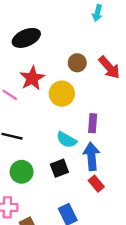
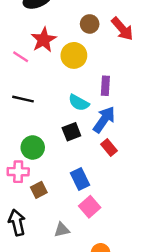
blue arrow: (91, 156) -> (104, 120), turned 40
green circle: (22, 172) -> (33, 147), moved

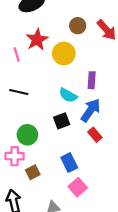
pink line: (21, 57) -> (17, 55), turned 40

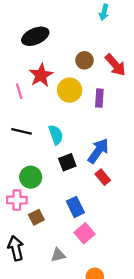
purple rectangle: (92, 80) -> (99, 98), moved
cyan semicircle: (68, 95) -> (56, 135), moved, turned -138

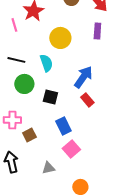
yellow circle: (70, 90) -> (60, 38), moved
purple rectangle: (99, 98) -> (97, 31), moved
black square: (67, 162) -> (50, 97), moved, turned 35
green circle: (31, 177) -> (24, 84), moved

